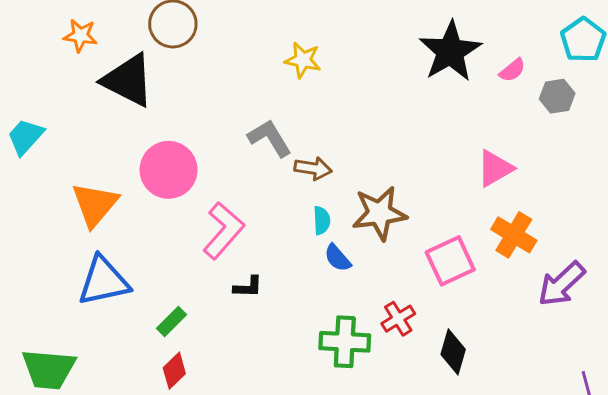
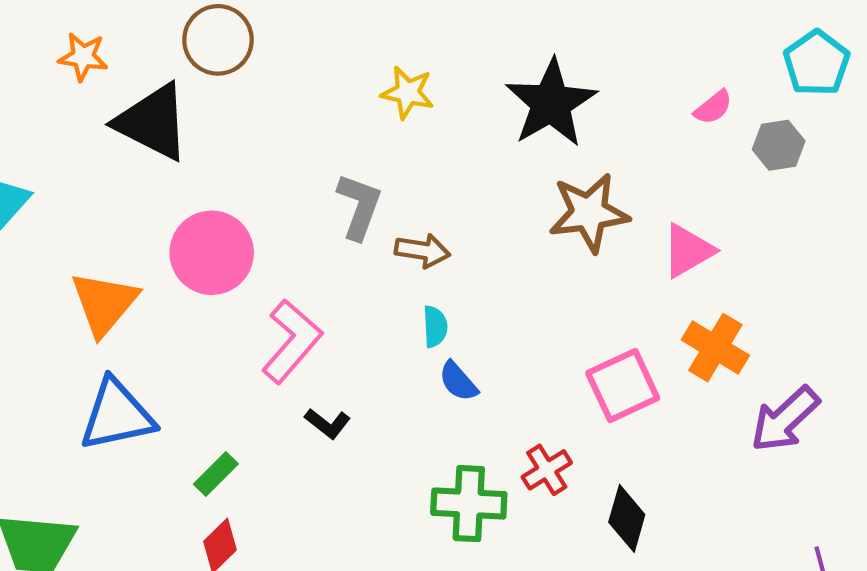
black star: (450, 51) -> (551, 103), moved
gray L-shape: (270, 138) -> (359, 206), turned 51
brown star: (379, 213) -> (589, 213), moved
black L-shape: (248, 287) -> (328, 423), turned 36

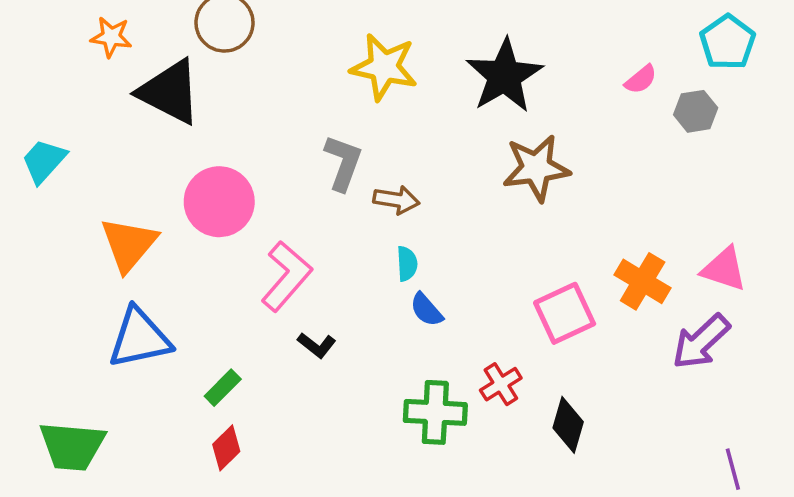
yellow star: (408, 93) -> (384, 67), size x1.5
pink triangle: (688, 251) -> (724, 269), moved, turned 48

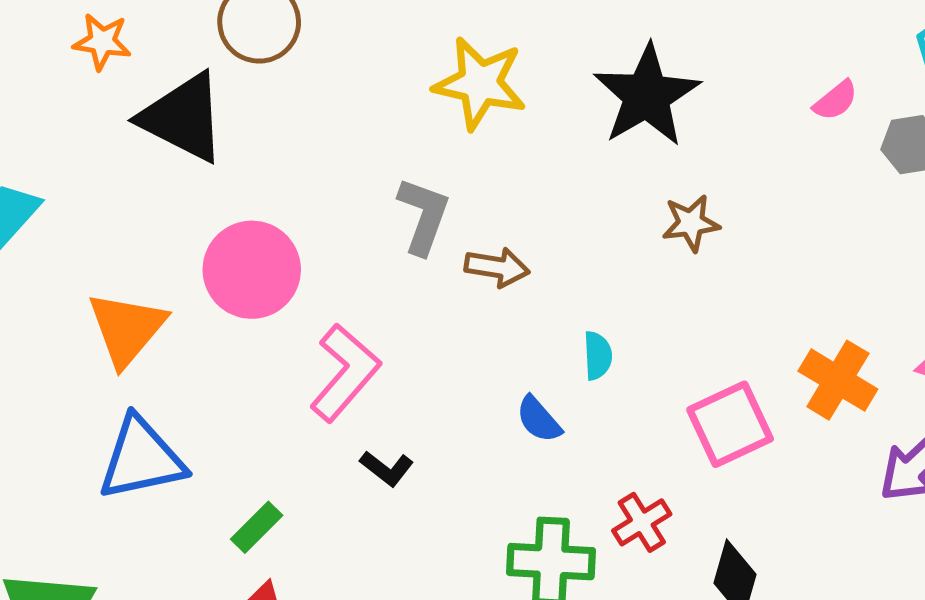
brown star: (536, 168) -> (691, 223), size x0.6
cyan semicircle: (407, 264) -> (598, 356), moved

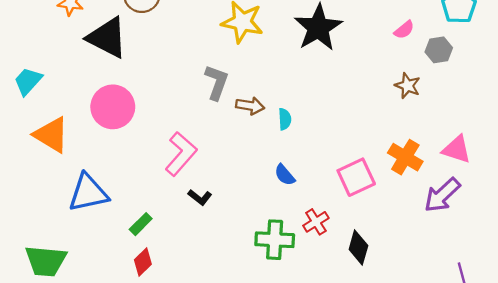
brown star: (691, 223) -> (408, 86), moved, turned 30
pink circle: (252, 270) -> (113, 107), moved
orange triangle: (127, 329) -> (51, 135), moved, turned -39
cyan semicircle: (598, 356) -> (285, 119), moved
blue semicircle: (539, 419) -> (285, 175), moved

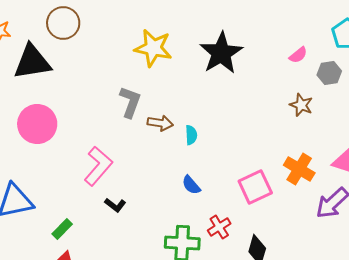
black triangle: (107, 38) -> (32, 62), turned -36

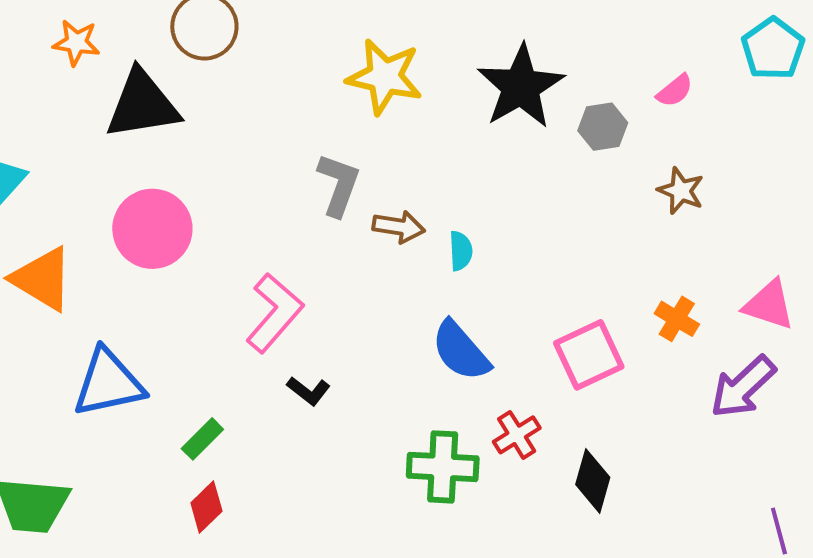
gray hexagon: (329, 73) -> (603, 127), moved
orange cross: (299, 169) -> (677, 319), size x0.7
blue semicircle: (191, 185) -> (461, 351), size x1.6

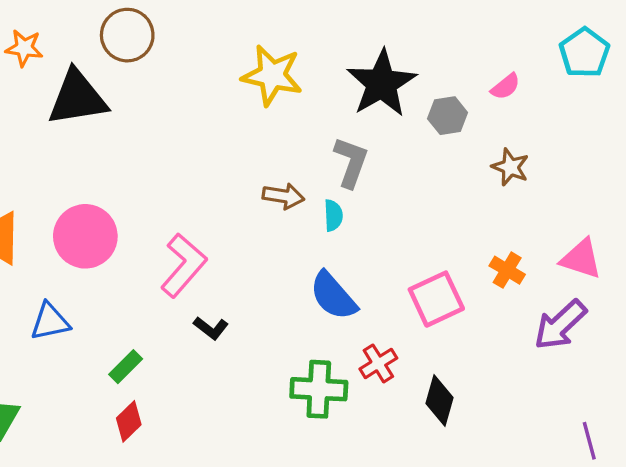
gray L-shape: (339, 185) -> (351, 162), moved
pink circle: (152, 229) -> (85, 236), moved
blue triangle: (108, 383) -> (50, 322), size x0.7

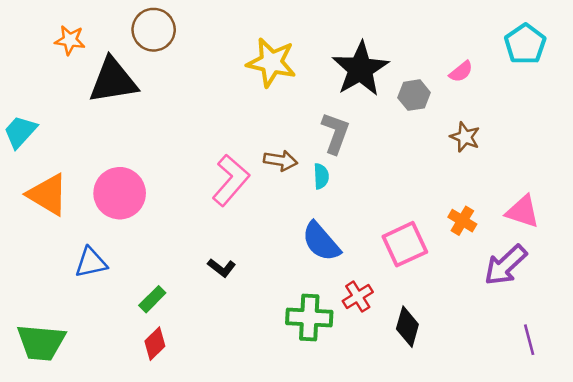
pink L-shape: (184, 265) -> (231, 180), moved
purple line: (589, 441) -> (529, 340), moved

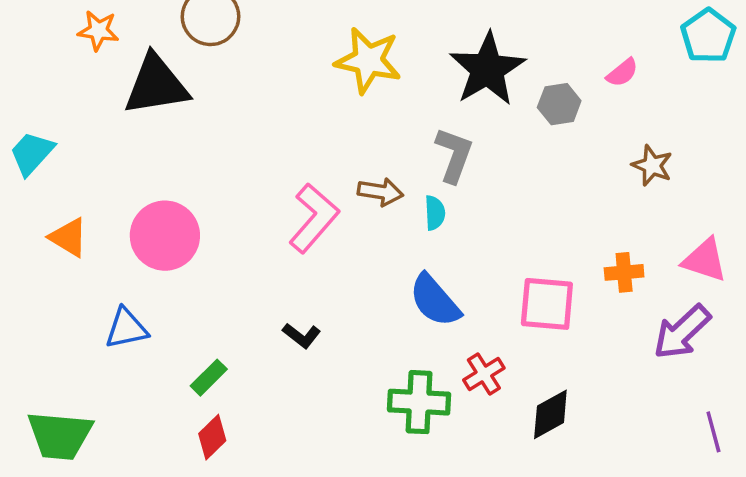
brown star: (465, 137) -> (652, 166), moved
orange triangle: (48, 195) -> (69, 237), size x0.7
orange cross: (462, 221) -> (624, 272), turned -36
pink square: (405, 244) -> (547, 304), turned 30
black diamond: (407, 327) -> (550, 414), turned 45

